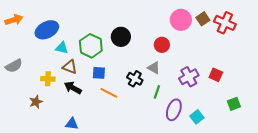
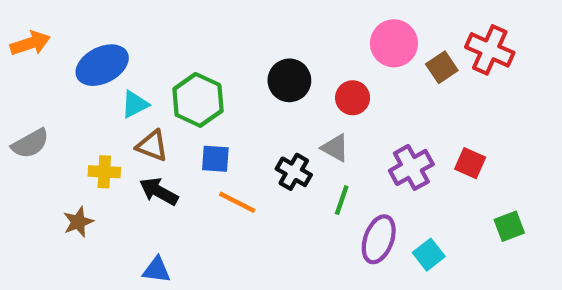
brown square: (203, 19) -> (442, 67), moved
black circle: (121, 37) -> (289, 80), moved
cyan triangle: (62, 48) -> (135, 104), turned -40

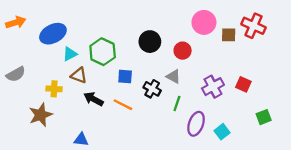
brown square: (442, 67) -> (229, 35), turned 35
blue square: (215, 159) -> (125, 76), moved
black arrow: (159, 191) -> (94, 99), moved
brown star: (78, 222) -> (41, 115), size x1.5

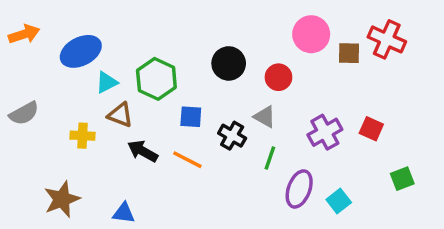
brown star: (41, 115) -> (62, 199), moved

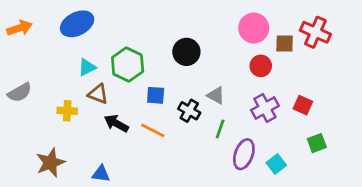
blue ellipse: (81, 51) -> (77, 24), moved
red circle: (278, 77) -> (261, 66), moved
green square: (402, 179) -> (317, 143), moved

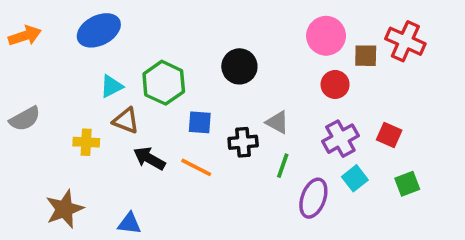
black cross: (189, 111) -> (243, 142), turned -35
cyan square: (276, 164) -> (355, 178), moved

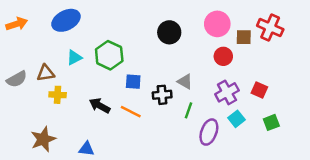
black circle: (239, 66) -> (169, 32), moved
brown triangle: (126, 121) -> (46, 73), moved, turned -30

